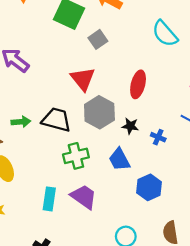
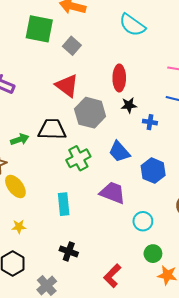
black star: (130, 126) -> (129, 105), moved
purple trapezoid: (84, 197) -> (112, 193), moved

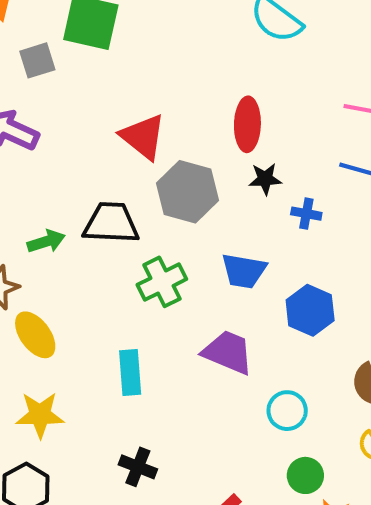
gray square: (72, 46) -> (37, 60), moved, turned 30
blue trapezoid: (119, 152) -> (244, 271), turned -40
yellow star: (19, 227) -> (40, 415), size x1.6

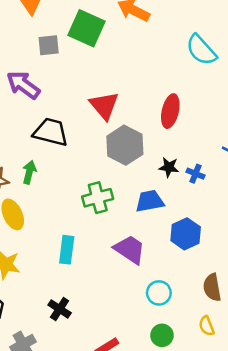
black star: (265, 179) -> (169, 167), moved
black trapezoid: (111, 223) -> (51, 132), moved
green arrow: (46, 241) -> (29, 172), moved, turned -70
blue trapezoid: (244, 271) -> (150, 201), turned 148

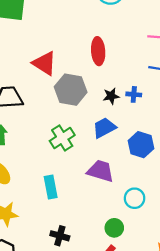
green circle: (162, 335) -> (114, 228), moved

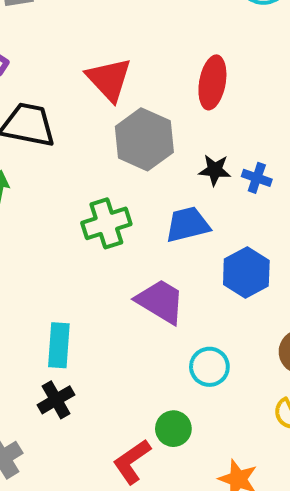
cyan rectangle: (51, 187) -> (59, 345), moved
green circle: (114, 228) -> (173, 429), moved
black cross: (60, 236) -> (56, 400), turned 30

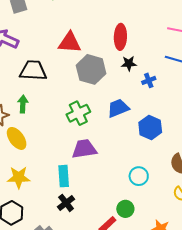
red triangle: (109, 79) -> (70, 43), turned -35
black star: (215, 170) -> (129, 63), moved
blue cross: (257, 178) -> (149, 80), turned -32
purple trapezoid: (160, 301) -> (84, 149), moved, turned -32

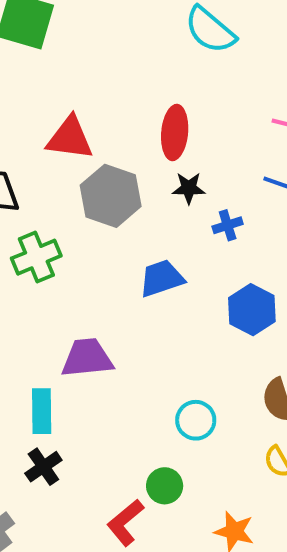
green cross: (78, 113) -> (36, 257), moved
blue hexagon: (150, 127) -> (252, 310), moved

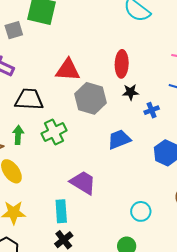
purple trapezoid: (87, 358) -> (83, 183), turned 40

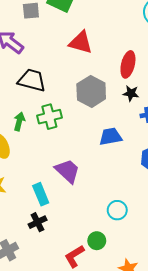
red triangle: (68, 70) -> (81, 42), moved
green arrow: (18, 135) -> (19, 121), moved
cyan rectangle: (61, 211) -> (41, 194), turned -30

